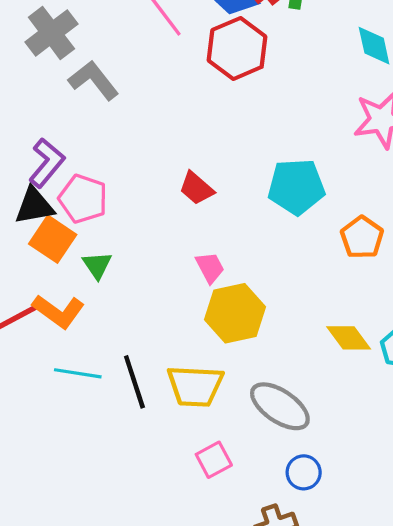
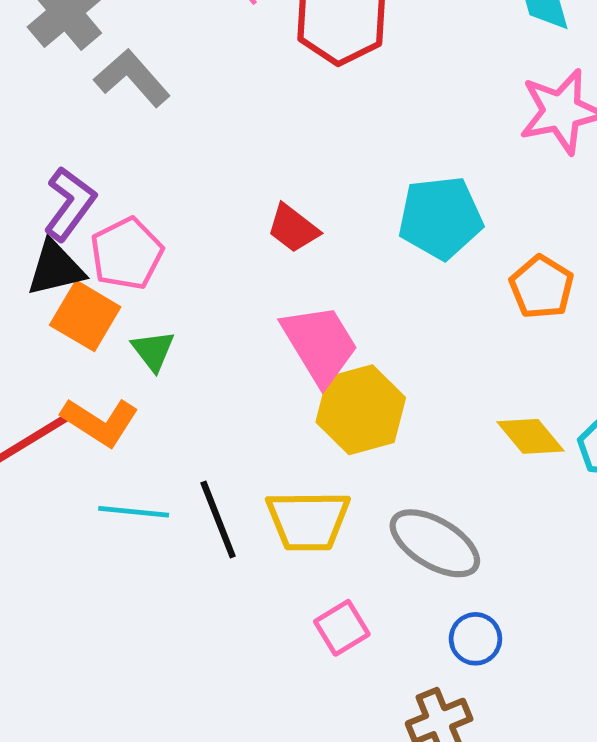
pink pentagon: (83, 199) -> (127, 254), turned 30
pink trapezoid: (210, 267) -> (320, 344), size x1.8

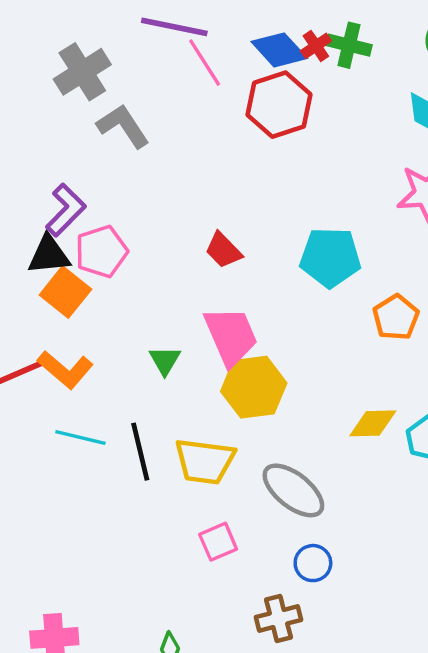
green triangle: (153, 351) -> (165, 360), moved
yellow diamond: (530, 436) -> (373, 423), turned -60

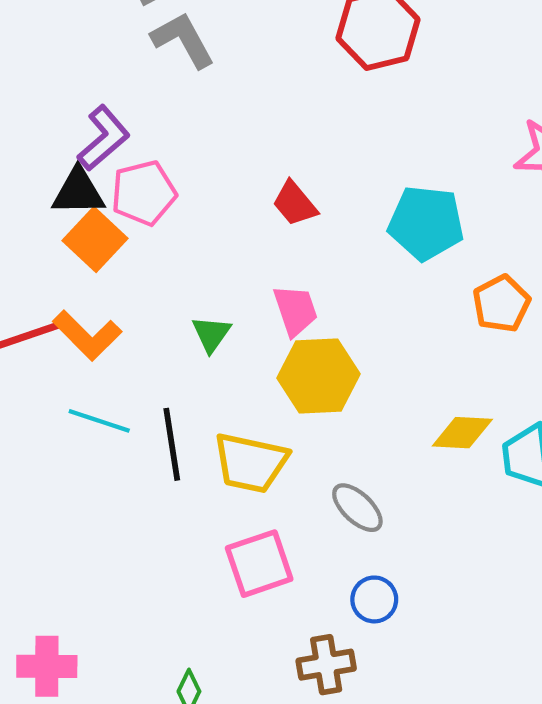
pink trapezoid: (231, 336) -> (295, 310), size x0.7
gray ellipse: (293, 490) -> (357, 508), size x0.7
pink square: (218, 542) -> (259, 564), size x1.4

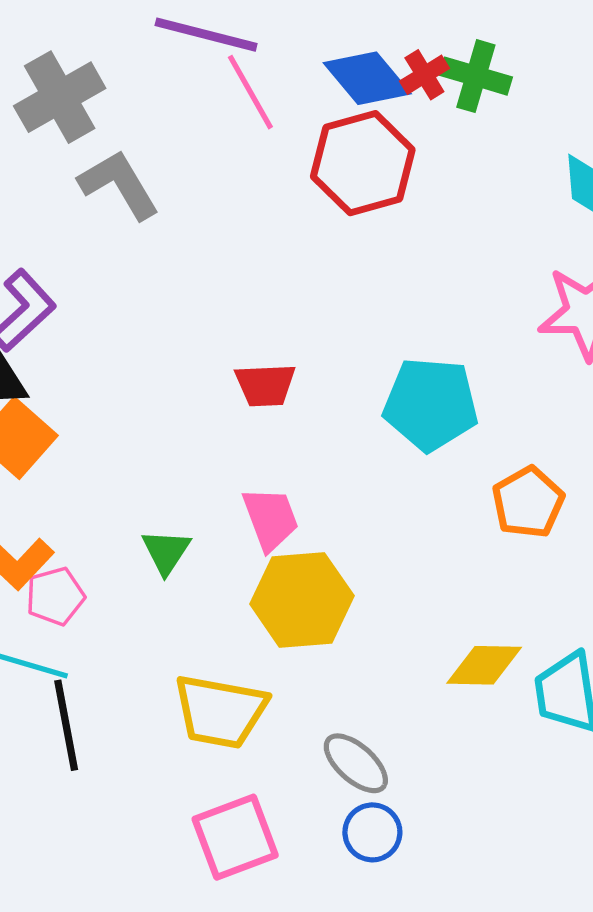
pink pentagon: (144, 193) -> (55, 596), moved, size x0.7
red trapezoid: (295, 204) -> (265, 385), turned -51
black line: (172, 444) -> (66, 725), moved
blue circle: (374, 599) -> (372, 832), moved

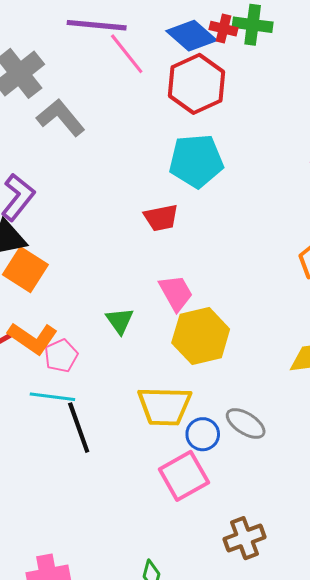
red cross: (424, 75) -> (223, 29), turned -36
cyan pentagon: (431, 404) -> (196, 161), moved
blue circle: (372, 832) -> (203, 434), moved

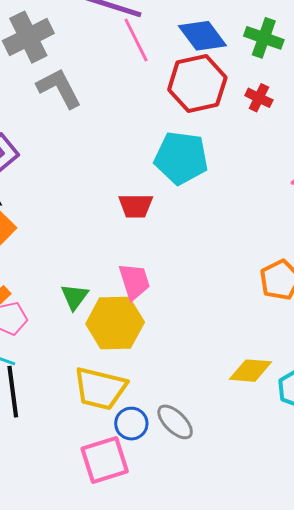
red cross: (223, 29) -> (259, 98), moved
yellow hexagon: (201, 336) -> (115, 323), moved

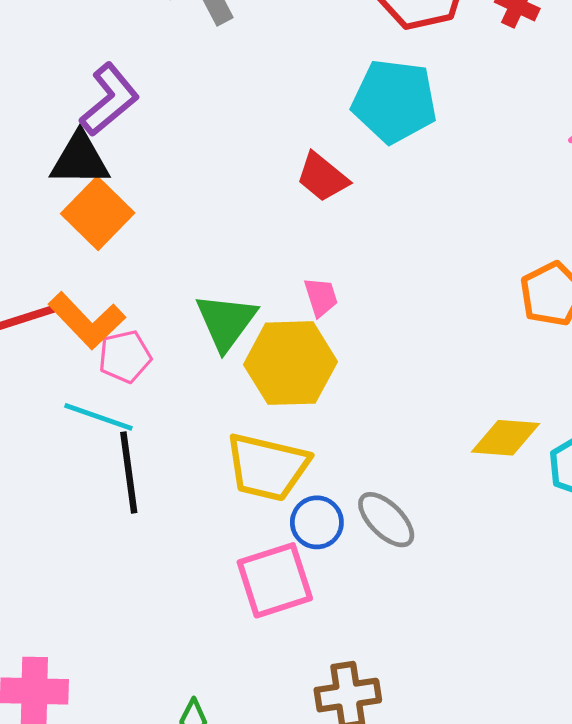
red trapezoid: (136, 206) -> (322, 177), turned 39
pink trapezoid: (134, 281) -> (321, 297), size x0.7
green triangle: (74, 297) -> (226, 322), size x1.4

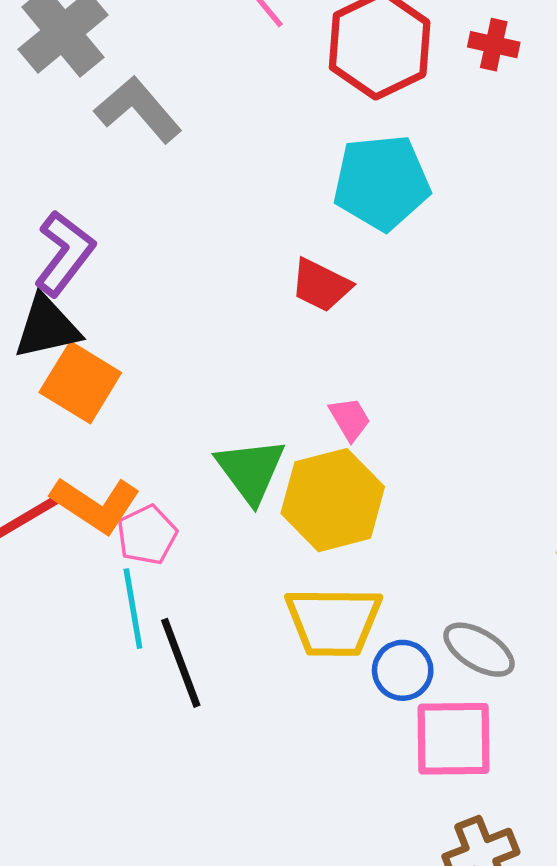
cyan line: (98, 417) -> (133, 609), turned 74
pink square: (275, 580) -> (453, 739), moved, turned 30

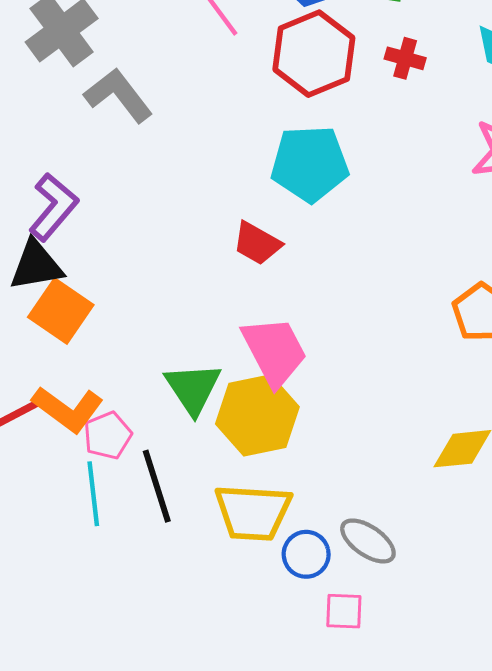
pink trapezoid: (350, 419) -> (274, 351), size x2.0
black line: (181, 663) -> (157, 486), moved
pink square: (453, 739) -> (344, 611), size x0.6

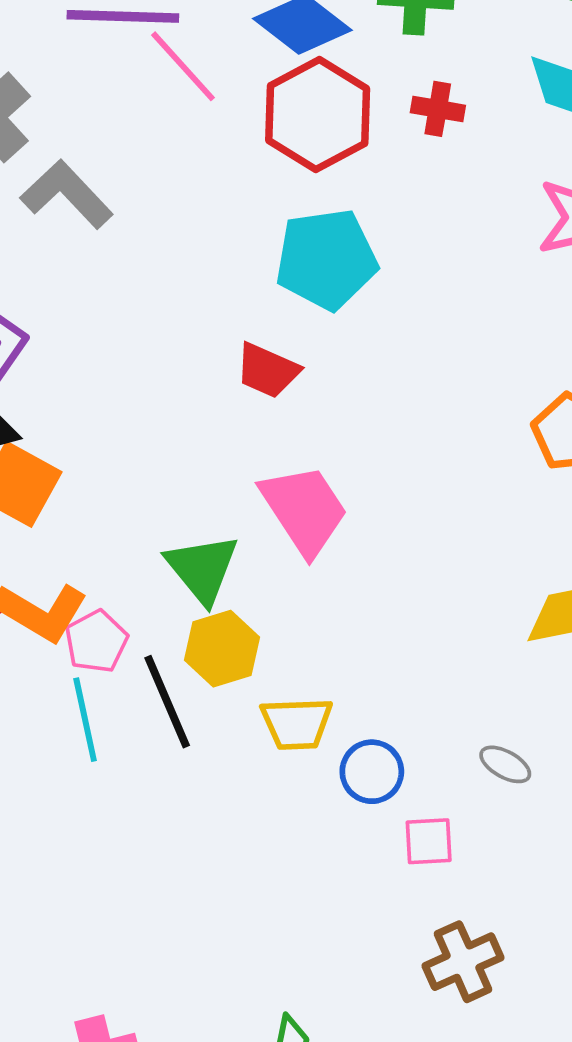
yellow hexagon: (257, 415) -> (222, 649), moved, size x0.7
yellow trapezoid: (253, 512) -> (297, 724), size x0.7
gray ellipse: (368, 541) -> (505, 764), moved, size x0.7

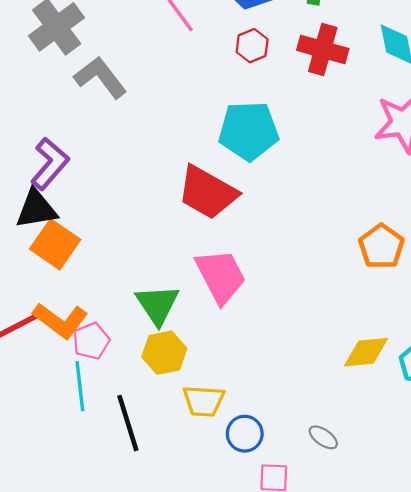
red cross: (438, 109) -> (323, 49), size x1.6
red hexagon: (318, 115) -> (252, 46), size x0.5
red trapezoid: (267, 370) -> (207, 192), size x1.6
black line: (167, 702) -> (128, 423), moved

